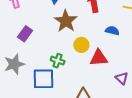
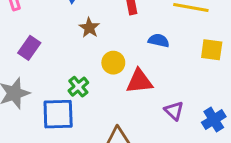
brown star: (66, 21) -> (89, 28), size x0.6
green cross: (58, 61) -> (78, 87), turned 32

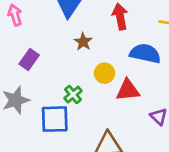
blue semicircle: (159, 40) -> (145, 54), size x1.6

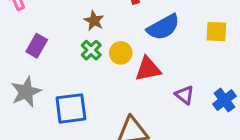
blue semicircle: (145, 54) -> (163, 27), turned 144
green cross: (73, 95) -> (91, 50), moved

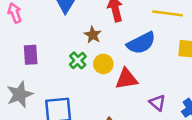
brown star: (94, 21) -> (93, 35), moved
purple rectangle: (37, 46) -> (31, 55), turned -36

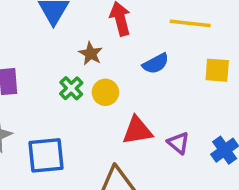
blue semicircle: (141, 43) -> (156, 64), size x0.7
red triangle: (126, 79) -> (137, 131), moved

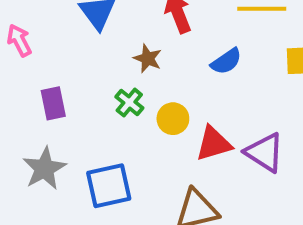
yellow circle: (105, 92) -> (173, 119), moved
purple triangle: (178, 143) -> (264, 153), size x1.5

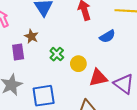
brown star: (148, 59) -> (31, 36), moved

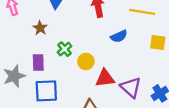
purple rectangle: (18, 52) -> (38, 63), moved

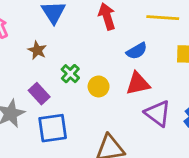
purple rectangle: (38, 63) -> (39, 94), turned -35
red triangle: (105, 78) -> (138, 84), moved

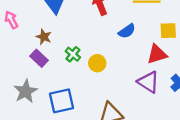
red triangle: (138, 84) -> (157, 54), moved
purple rectangle: (39, 94) -> (39, 58), moved

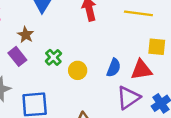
blue semicircle: (127, 31) -> (114, 68), moved, turned -42
purple triangle: (148, 82) -> (128, 98), turned 45

